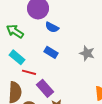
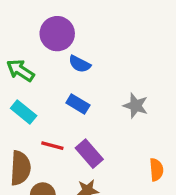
red line: (29, 72) -> (52, 146), moved
purple rectangle: (45, 88) -> (89, 154), moved

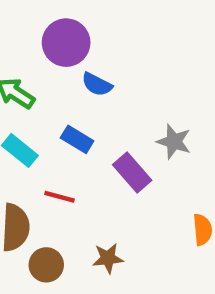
blue rectangle: (78, 104) -> (77, 139), moved
purple rectangle: (89, 154) -> (132, 172), moved

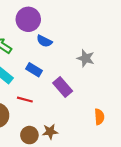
gray star: (174, 142) -> (86, 58), moved
brown circle: (46, 265) -> (29, 135), moved

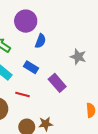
blue semicircle: (44, 41) -> (40, 41), turned -96

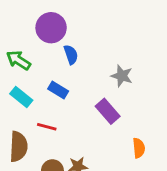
blue semicircle: (40, 41) -> (71, 55), turned -40
purple rectangle: (57, 83) -> (108, 111), moved

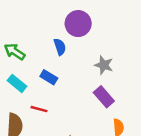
purple circle: (51, 28) -> (78, 24), moved
purple rectangle: (108, 111) -> (104, 97), moved

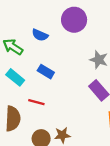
blue semicircle: (60, 47) -> (40, 35), moved, turned 133

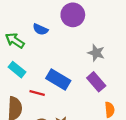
blue rectangle: (46, 72) -> (58, 80), moved, size x1.5

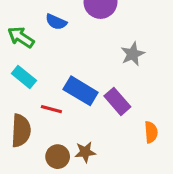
gray star: (96, 53) -> (133, 54), turned 30
purple rectangle: (96, 82) -> (117, 101), moved

